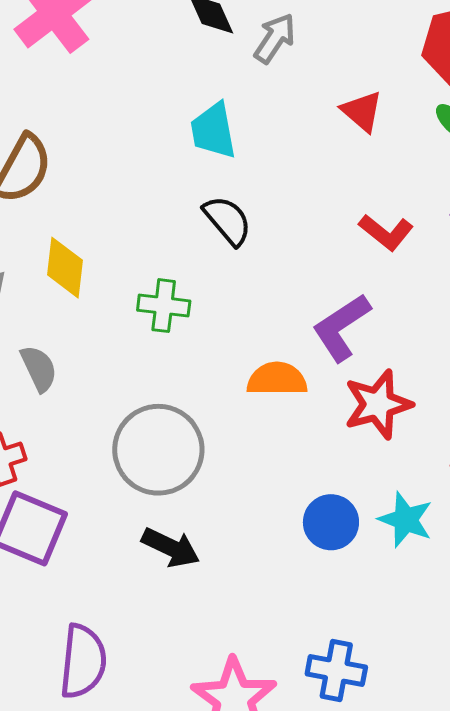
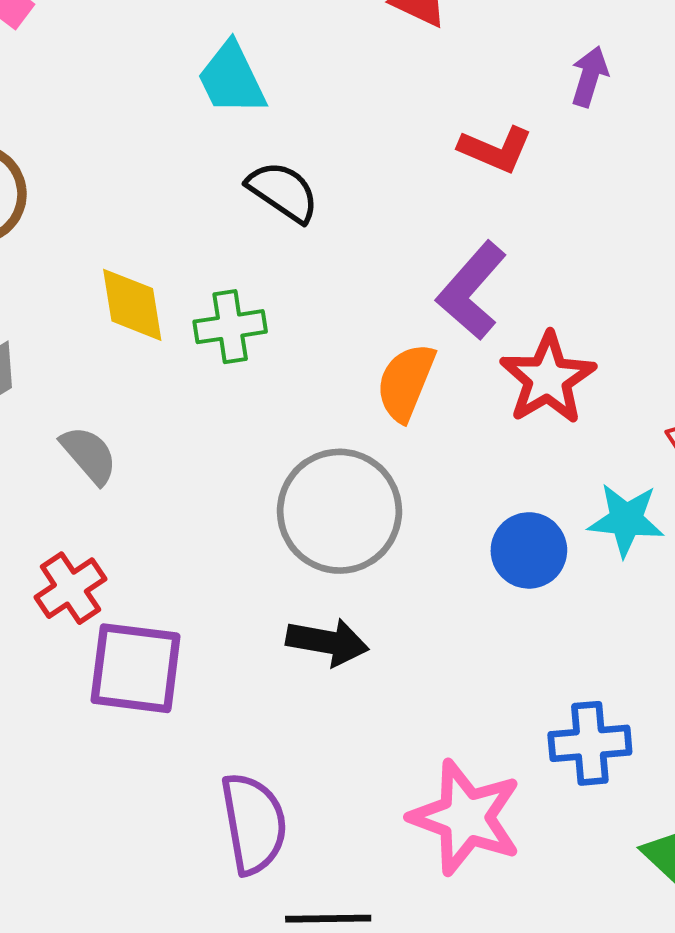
yellow diamond: (65, 268) -> (132, 305), moved
orange semicircle: (277, 379) -> (406, 382), turned -52
gray circle: (158, 450) -> (339, 511), moved

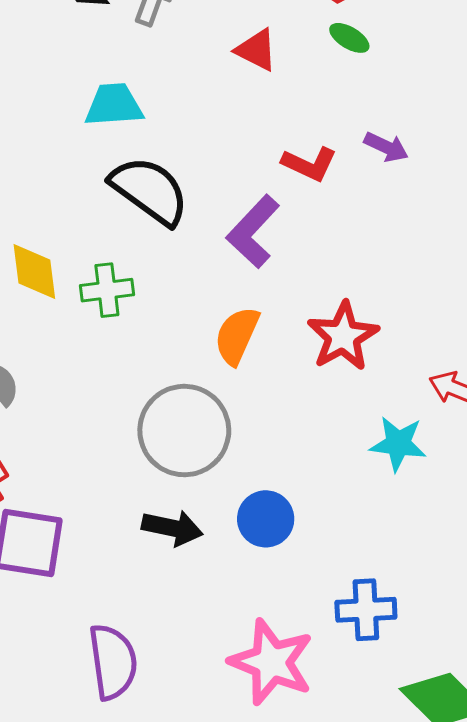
purple arrow: (590, 76) -> (386, 147), moved, turned 96
cyan trapezoid: (232, 79) -> (114, 105), turned 110
black semicircle: (283, 192) -> (150, 190), size x1.5
purple L-shape: (472, 291) -> (253, 232), moved
blue circle: (529, 550) -> (266, 519), moved

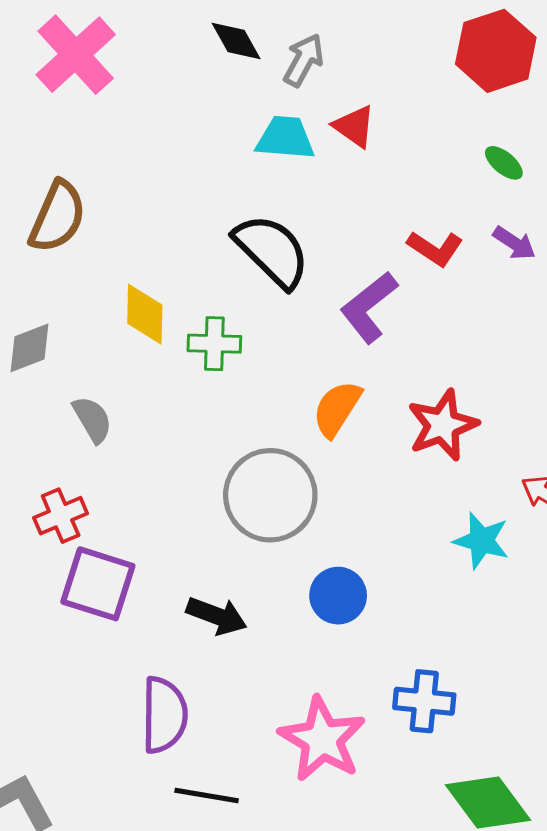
green ellipse: (349, 38) -> (504, 163), moved
red triangle: (256, 50) -> (354, 126), moved
cyan trapezoid: (114, 105) -> (285, 138), moved
black arrow: (172, 528) -> (217, 616), moved

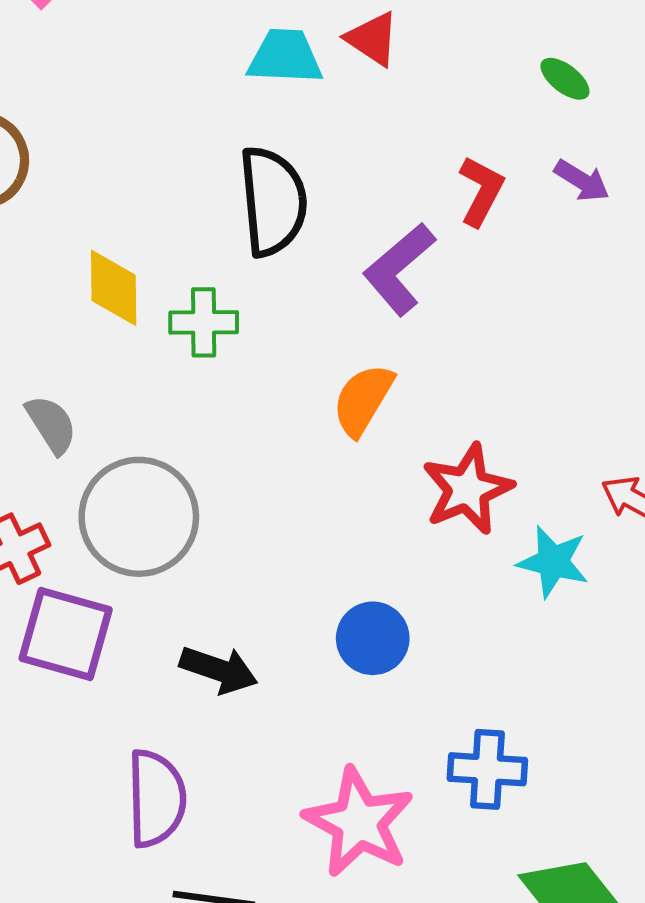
red L-shape: (435, 248) -> (481, 191), turned -94
black semicircle: (272, 251) -> (273, 201), turned 42
red star: (443, 425) -> (467, 489), moved
gray circle: (270, 495) -> (139, 517), moved

